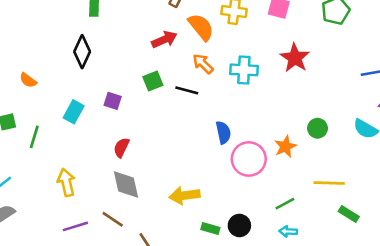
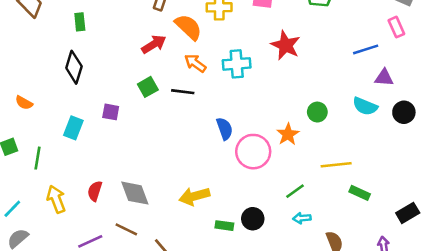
red semicircle: (121, 147) -> (95, 191), moved
yellow arrow: (66, 182) -> (56, 199), moved

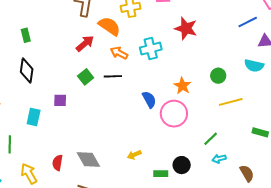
orange star: (288, 134) -> (182, 86), moved
yellow line: (336, 165) -> (231, 102), moved
yellow arrow: (194, 196) -> (134, 155), size x0.6

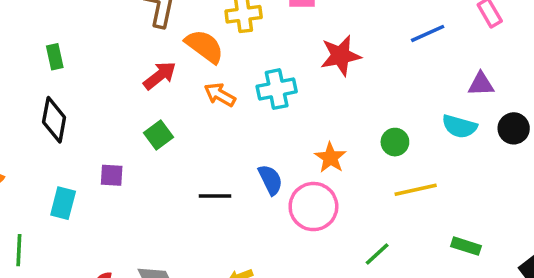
blue line: (248, 22) -> (428, 33), moved
red star: (186, 28) -> (341, 56), turned -30
black line: (113, 76) -> (215, 196), moved

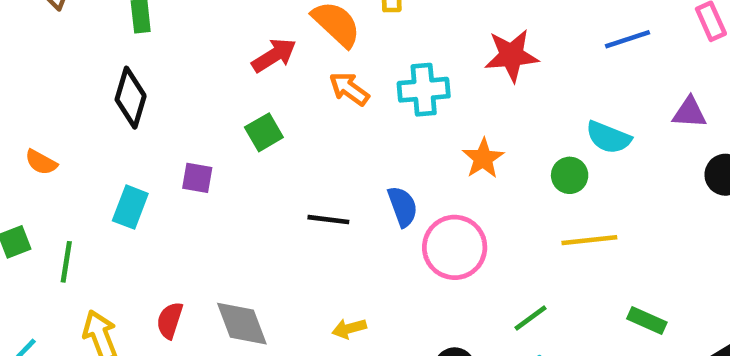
cyan semicircle: (459, 126) -> (608, 137), moved
orange star: (330, 158) -> (483, 158), moved

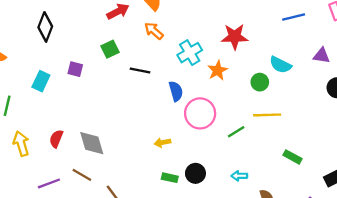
red star: (511, 55) -> (235, 37), moved
cyan cross: (424, 90) -> (190, 53), moved, turned -30
black line: (328, 220) -> (140, 71), moved
green line: (530, 318) -> (236, 132), moved
yellow arrow: (349, 329) -> (162, 143), moved

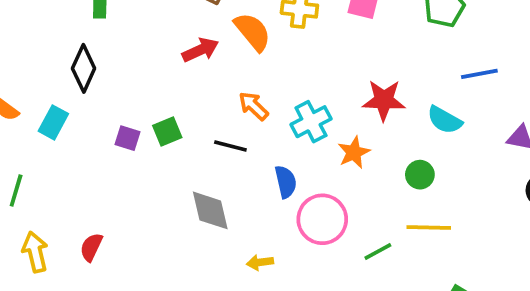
orange arrow: (154, 31) -> (253, 106), moved
green square: (110, 49) -> (167, 131), moved
cyan semicircle: (280, 65) -> (445, 120), moved
cyan rectangle: (41, 81) -> (53, 122), moved
gray diamond: (92, 143) -> (210, 210), moved

